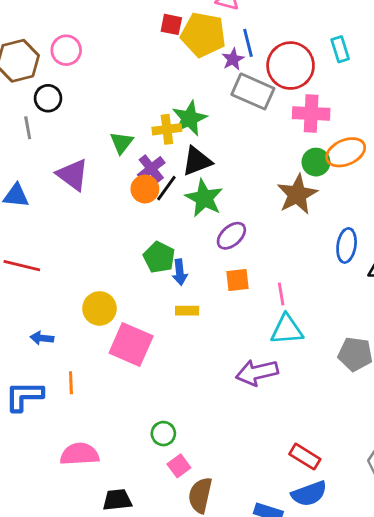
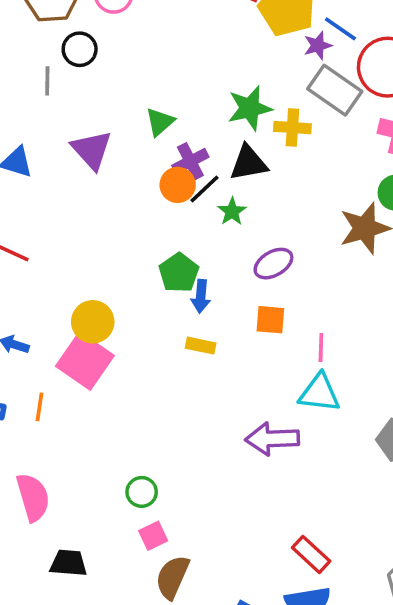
blue line: (248, 43) -> (340, 29), turned -52
yellow cross: (167, 129) -> (292, 128), moved
green star: (204, 198) -> (232, 212), moved, size x0.6
pink square: (131, 344) -> (85, 361), moved
pink semicircle: (80, 454) -> (33, 497), turned 66

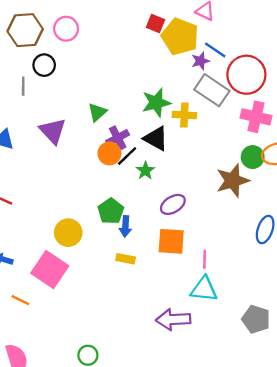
black triangle: (249, 163) -> (156, 138), turned 40
orange square: (270, 320) -> (171, 241), size x1.4
yellow circle: (93, 322) -> (68, 233), moved
orange line: (39, 407) -> (20, 300), turned -72

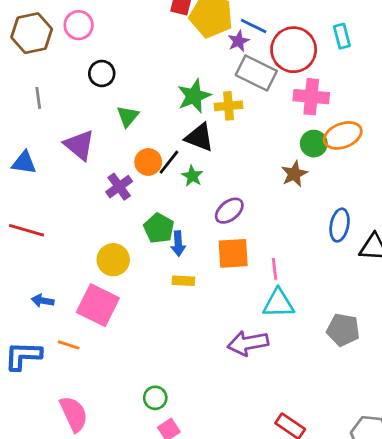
black circle: (44, 65) -> (102, 73), moved
purple cross: (118, 138) -> (119, 187), moved
brown star: (233, 181) -> (294, 174), size x0.7

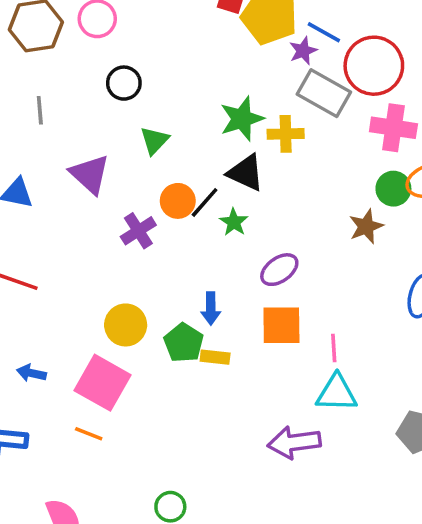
green pentagon: (159, 228) -> (184, 343), moved
orange line: (69, 345) -> (89, 434), moved

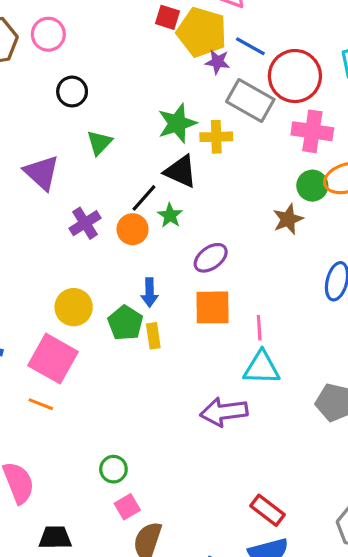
purple star: (303, 51) -> (218, 62), moved, turned 30
orange circle: (178, 201) -> (133, 229), moved
yellow rectangle: (215, 357) -> (153, 336), turned 75

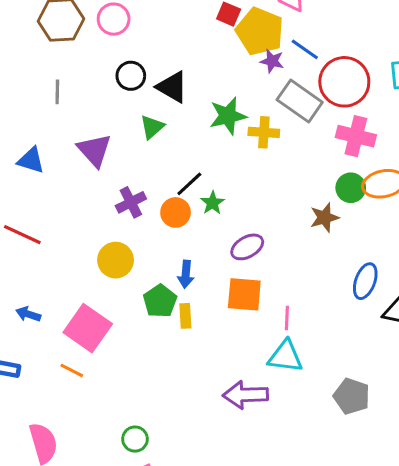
black triangle: (181, 171) -> (172, 87), moved
yellow circle: (74, 307) -> (116, 260), moved

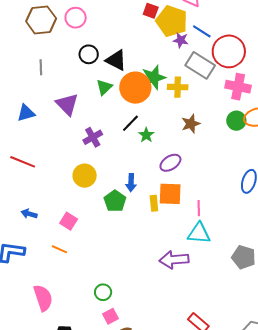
blue triangle: (31, 160) -> (26, 113), turned -30
orange circle: (176, 212) -> (135, 88), moved, size x1.6
brown star: (324, 218) -> (191, 124), moved
yellow rectangle: (185, 316) -> (154, 203), moved
pink square: (88, 328) -> (69, 221), size x0.6

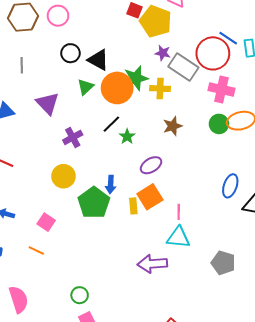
blue line: (202, 31) -> (228, 38), moved
purple star: (181, 40) -> (163, 53), moved
orange square: (170, 194) -> (150, 197), turned -35
green pentagon: (115, 201) -> (94, 203), size x1.4

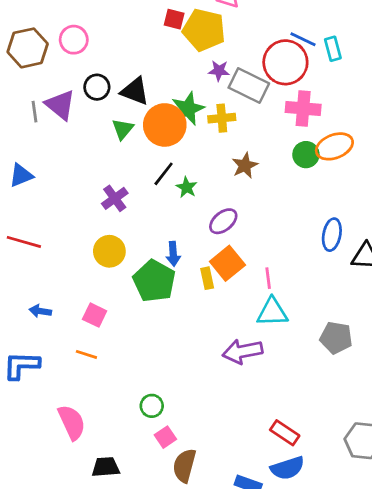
purple triangle: (47, 103) -> (60, 105), moved

